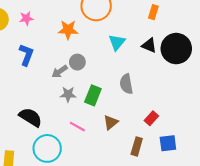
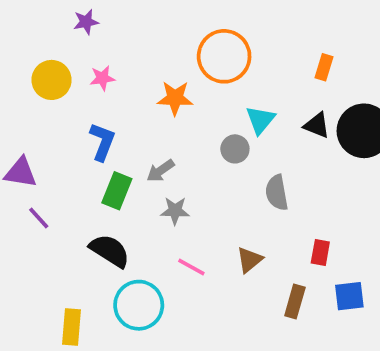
gray circle: (77, 62) -> (235, 149), moved
green rectangle: (93, 95) -> (117, 191), moved
red rectangle: (151, 118) -> (320, 253), turned -32

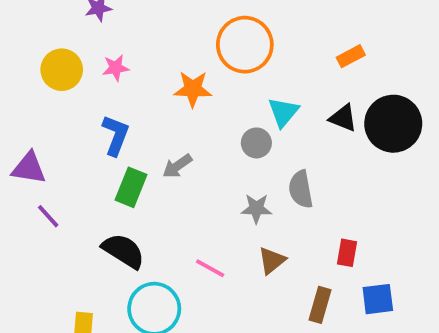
orange rectangle: (324, 67) -> (351, 56), turned 45
gray star: (175, 211) -> (256, 208), moved

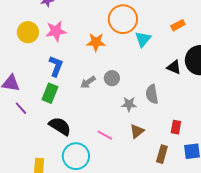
pink star: (116, 68) -> (56, 31), size x1.5
cyan triangle: (283, 112) -> (143, 39), moved
black triangle: (343, 118) -> (174, 67), moved
gray circle: (256, 143) -> (112, 78), moved
green rectangle: (131, 187) -> (50, 93), moved

